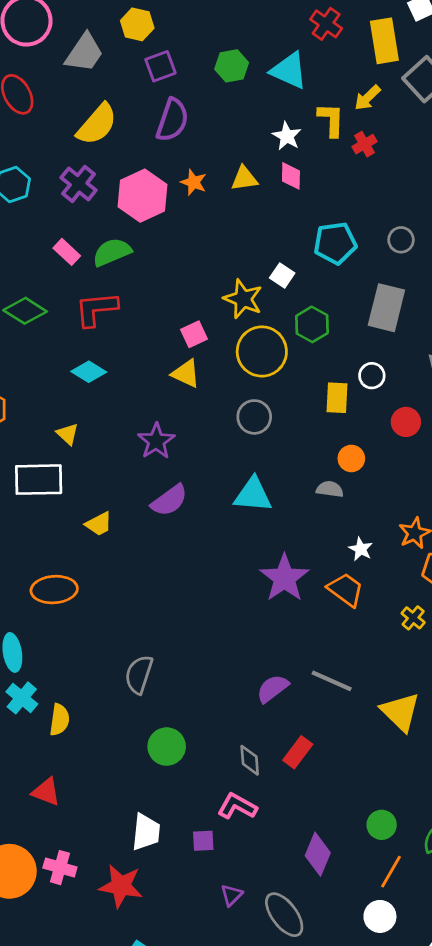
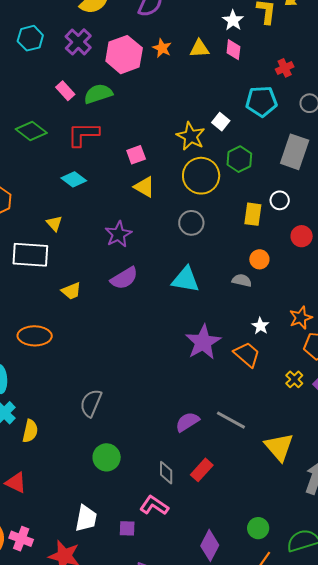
red cross: (364, 144) -> (285, 68), moved
pink square: (194, 334) -> (136, 155), moved

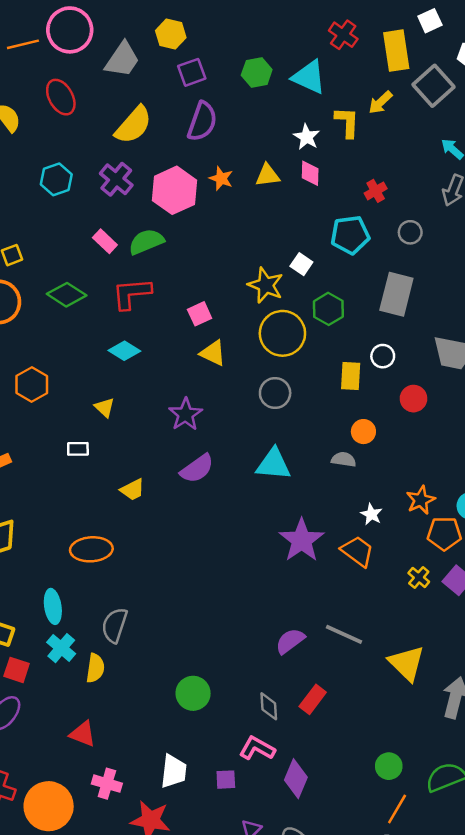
white rectangle: (30, 255) -> (78, 449), size x0.5
gray semicircle: (91, 403) -> (115, 625), moved
pink cross: (21, 539) -> (107, 784), moved
purple diamond: (210, 545) -> (296, 779), moved

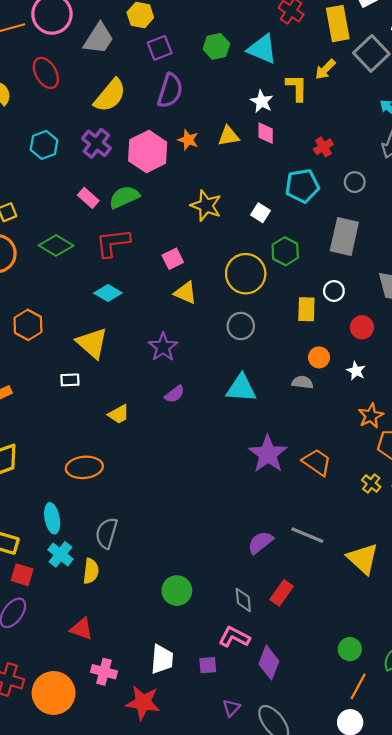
yellow star: (266, 285) -> (206, 206), moved
yellow triangle: (105, 407) -> (92, 343), size x1.8
purple semicircle: (197, 469) -> (175, 394), size x0.7
white star: (371, 514) -> (356, 371), moved

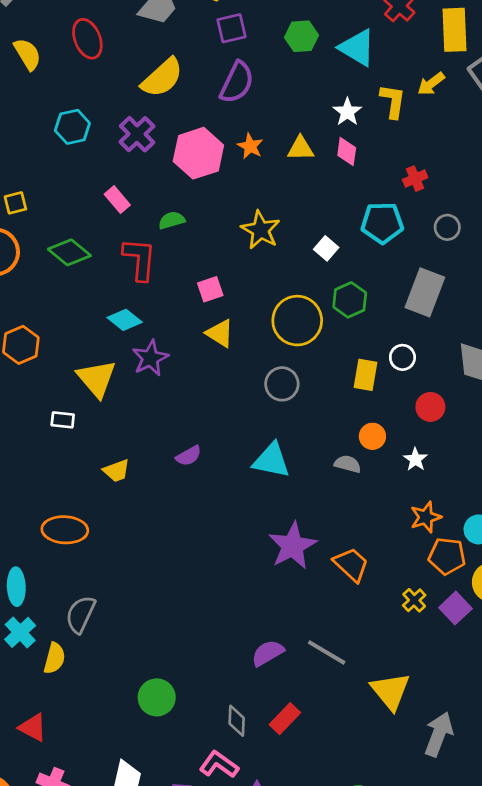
green semicircle: (124, 197) -> (172, 220), moved, size x0.7
red L-shape: (113, 243) -> (140, 259), turned 93
purple star: (163, 347) -> (150, 358), moved

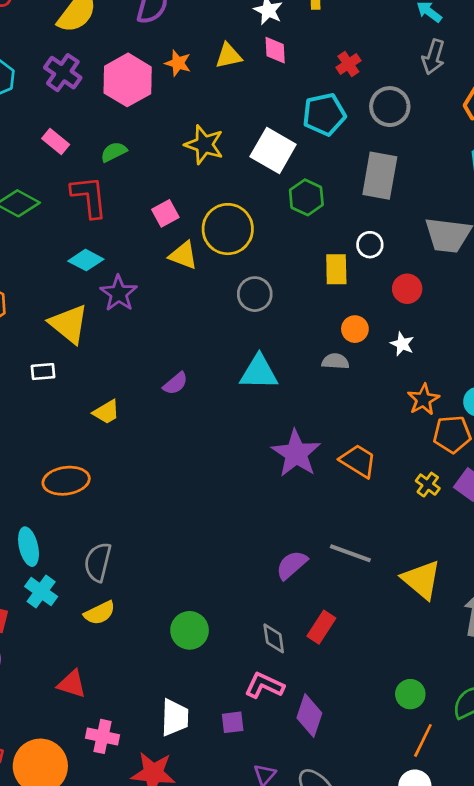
gray circle: (447, 227) -> (390, 107), size x1.5
white square: (326, 248) -> (273, 150), size x1.8
yellow circle: (297, 321) -> (228, 229), moved
yellow semicircle: (55, 658) -> (100, 613), moved, turned 60

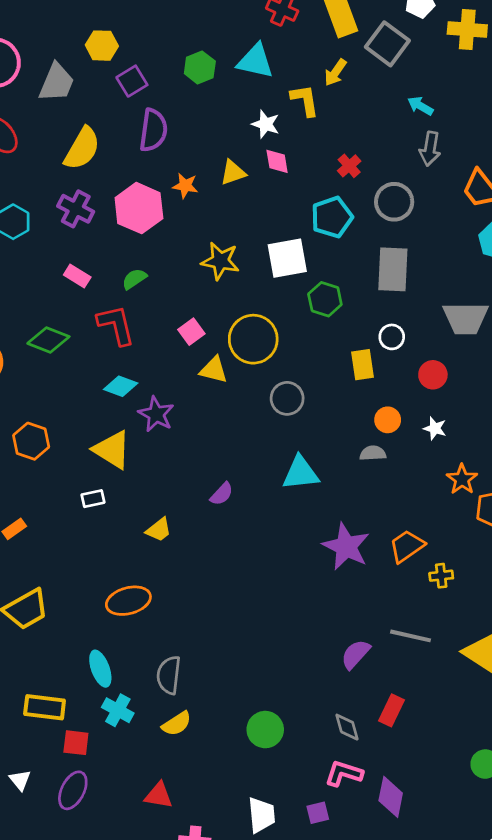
white square: (273, 150) -> (287, 258), turned -33
orange trapezoid: (358, 461) -> (407, 546), turned -60
yellow cross: (428, 485) -> (441, 576), moved, turned -35

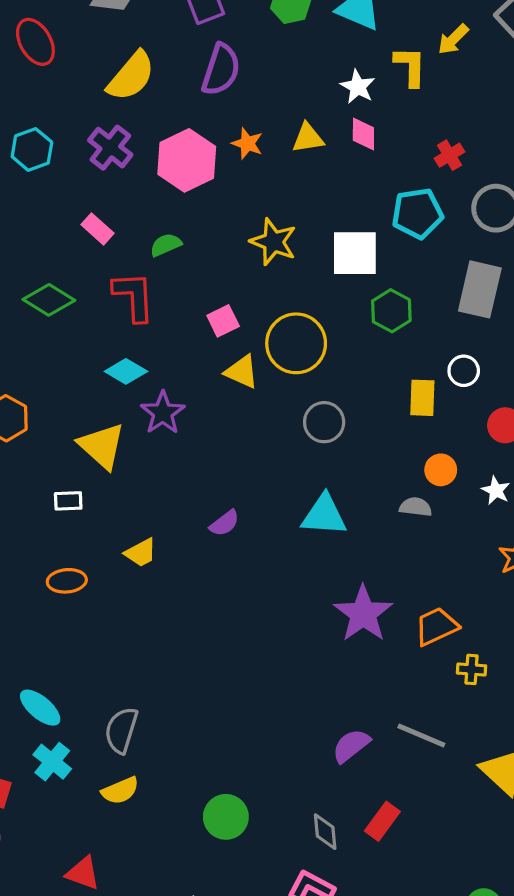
orange ellipse: (128, 601) -> (67, 581), moved, size x0.7
cyan ellipse: (100, 669) -> (40, 708), turned -40

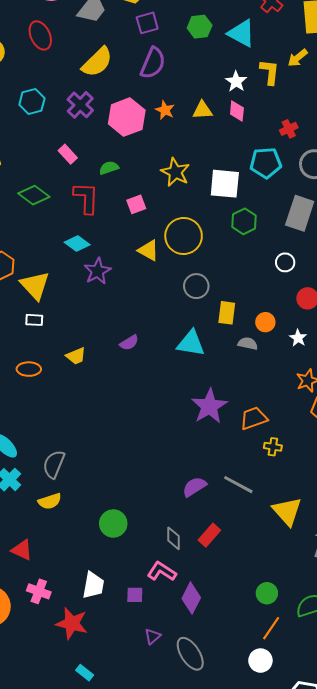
pink square: (223, 321) -> (136, 204), moved
yellow rectangle: (422, 398) -> (227, 313), moved
yellow triangle: (102, 446) -> (35, 286), moved

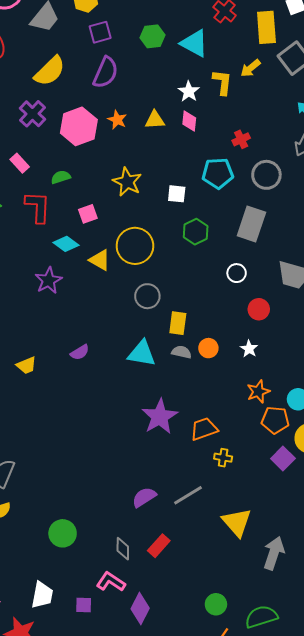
white square: (225, 184) -> (177, 194), size x0.6
cyan diamond: (77, 244) -> (66, 244), moved
orange circle: (265, 322) -> (208, 348), moved
gray semicircle: (248, 344) -> (182, 352), moved
gray line: (238, 485) -> (188, 495), turned -60

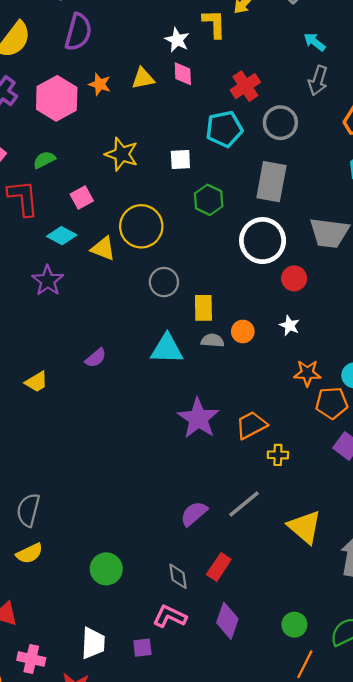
red cross: (241, 139) -> (245, 86), size x1.4
white circle: (237, 273) -> (263, 241), size x2.0
orange star: (258, 392) -> (307, 373), turned 30
purple diamond: (140, 609) -> (227, 621), moved

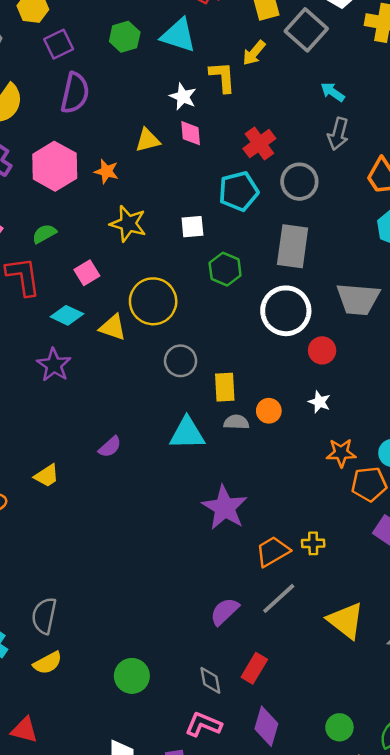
orange star: (100, 84) -> (106, 171), moved
orange trapezoid: (251, 425) -> (273, 551), moved

